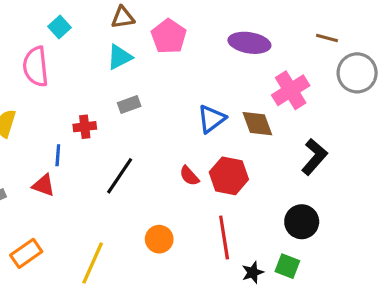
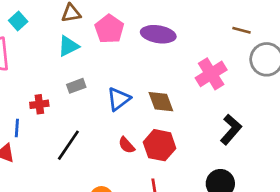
purple ellipse: (249, 43) -> (158, 34), moved
blue triangle: (211, 119) -> (119, 99), moved
brown diamond: (257, 124) -> (161, 102), moved

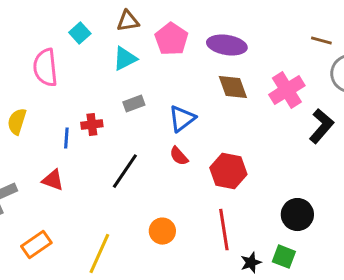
cyan square: (18, 21) -> (80, 33), moved
brown diamond: (161, 102) -> (233, 87), moved
blue line: (17, 128) -> (66, 138), moved
black L-shape: (231, 129) -> (321, 126), moved
red semicircle: (127, 145) -> (179, 156), moved

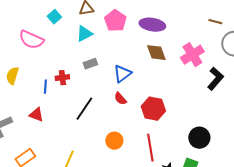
pink semicircle: (45, 68) -> (31, 40), turned -60
orange circle: (162, 231) -> (114, 141), moved

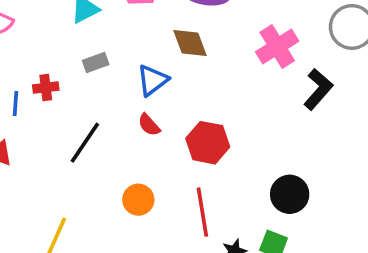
brown diamond: (156, 53) -> (190, 43), moved

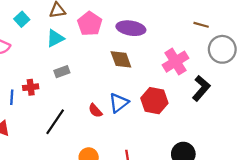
blue triangle: (153, 80) -> (119, 103), moved
red hexagon: (208, 143) -> (154, 101), moved

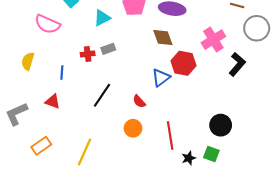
red cross: (31, 87) -> (88, 54), moved
red hexagon: (154, 101) -> (184, 63), moved
red semicircle: (95, 111) -> (139, 101), moved

